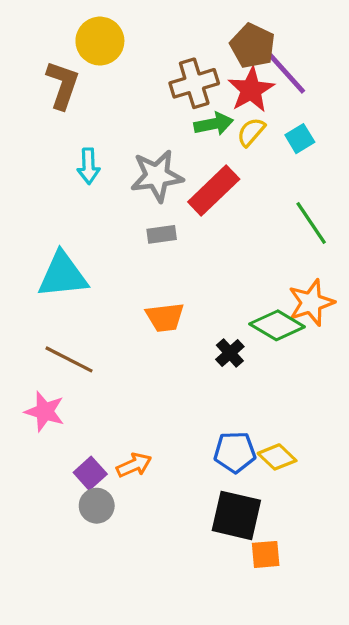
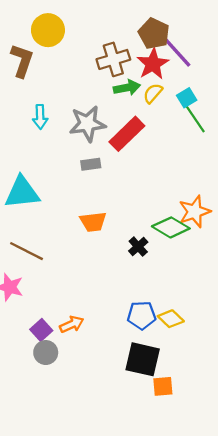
green line: (311, 223) -> (195, 118), moved

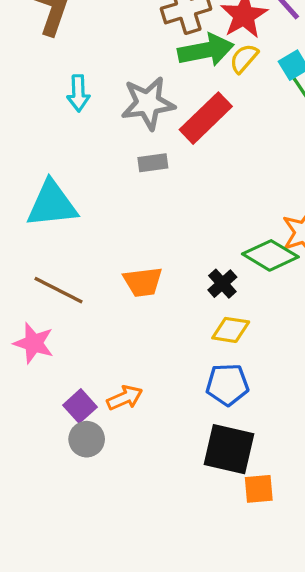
green arrow: (127, 88) -> (206, 50), size x1.4
orange trapezoid: (93, 222) -> (143, 282), moved
yellow diamond: (171, 319) -> (231, 330), moved, turned -35

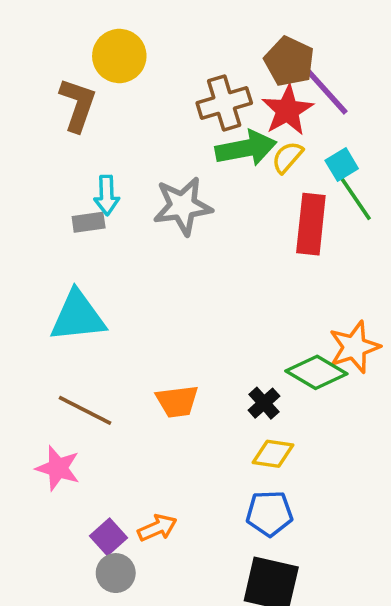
red rectangle: (206, 118) -> (311, 224), moved, turned -40
gray rectangle: (153, 163) -> (89, 222), moved

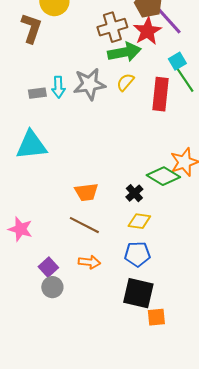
yellow semicircle: (287, 157) -> (125, 82), moved
cyan arrow: (107, 195) -> (58, 87), moved
brown line: (85, 410) -> (84, 225), moved
orange arrow: (157, 528) -> (89, 262), moved, turned 30

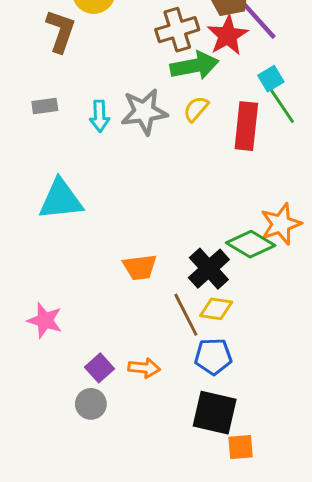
gray rectangle: (37, 93) -> (45, 106), moved
black cross: (134, 193) -> (209, 269), size x1.6
brown line: (84, 225) -> (186, 315), moved, turned 36
purple square: (48, 267) -> (100, 368), moved

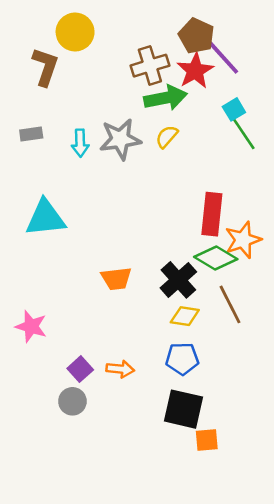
red rectangle: (246, 126) -> (212, 214), moved
brown line: (186, 315) -> (230, 304), moved

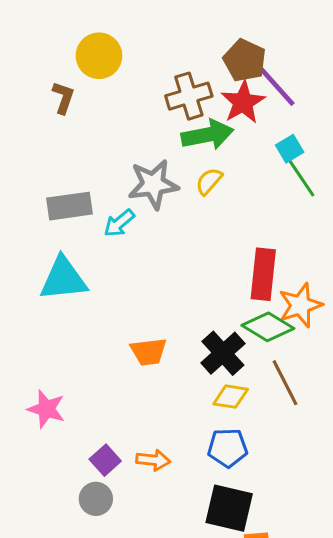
brown L-shape: (45, 67) -> (63, 98), size x0.7
gray rectangle: (31, 134) -> (70, 206), moved, size x1.6
cyan arrow: (80, 143) -> (119, 223), moved, turned 52

